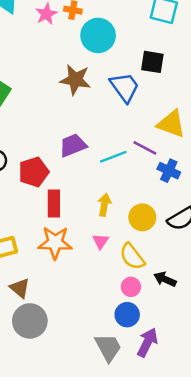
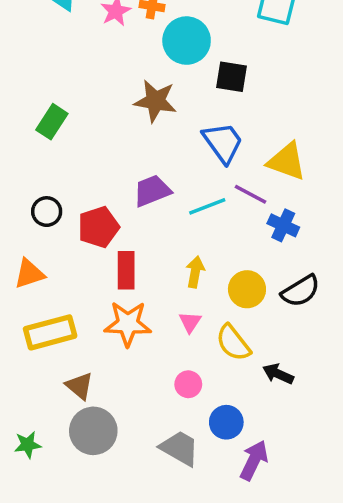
black square: (152, 62) -> (231, 77), moved
blue trapezoid: (125, 87) -> (223, 142), moved
pink circle: (131, 287) -> (188, 384), moved
gray trapezoid: (108, 347) -> (180, 448), moved, turned -32

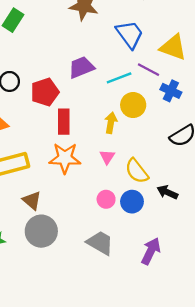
yellow circle: (247, 289) -> (133, 105), moved
blue circle: (226, 422) -> (132, 202), moved

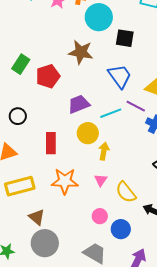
red pentagon: (45, 92) -> (48, 76), moved
yellow circle: (133, 105) -> (88, 133), moved
red rectangle: (64, 122) -> (51, 143), moved
blue circle: (132, 202) -> (121, 229), moved

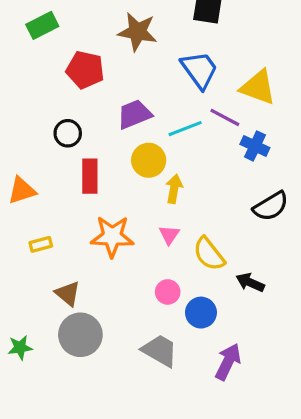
green rectangle: (21, 64) -> (42, 25), moved, turned 30
red pentagon: (48, 76) -> (85, 70), turned 30
black circle: (18, 116) -> (68, 133), moved
yellow rectangle: (20, 186) -> (41, 244), size x0.5

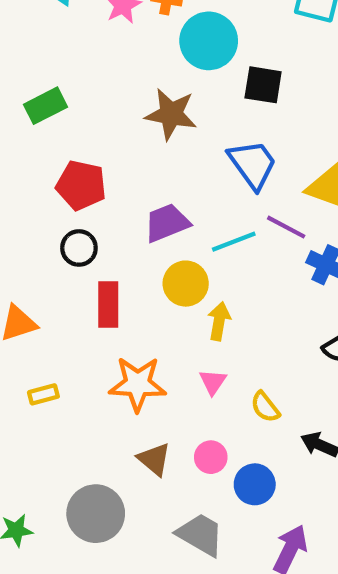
red pentagon: (85, 70) -> (81, 185), moved
yellow semicircle: (209, 254) -> (265, 407), size x0.7
brown triangle: (68, 294) -> (154, 459), moved

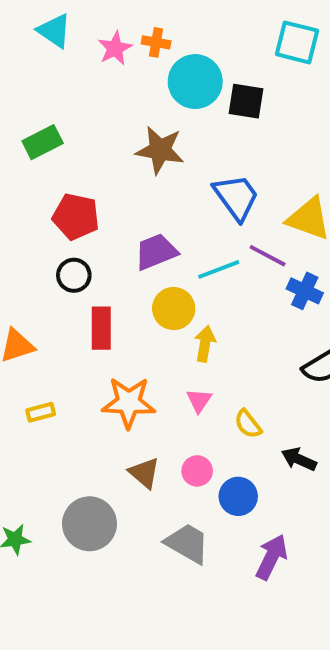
black square: (263, 85) -> (246, 101), moved

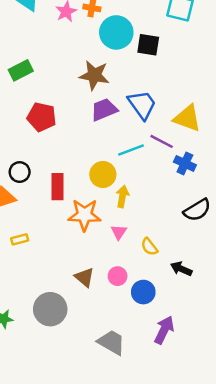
purple trapezoid: (156, 252) -> (104, 110), moved
black circle: (74, 275) -> (20, 172), moved
orange star: (129, 402) -> (84, 215), moved
gray trapezoid: (187, 543) -> (111, 342), moved

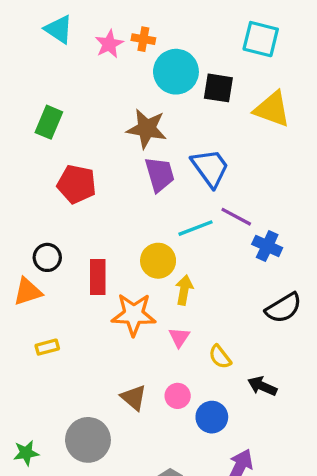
green rectangle: (21, 70) -> (49, 122), turned -40
purple trapezoid: (104, 110) -> (160, 174), turned 96
yellow triangle: (187, 118) -> (272, 109), moved

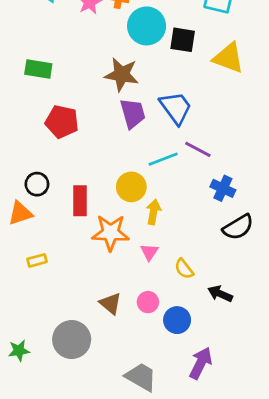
green rectangle: (49, 122) -> (38, 69), turned 76
blue cross: (267, 246) -> (223, 188), moved

